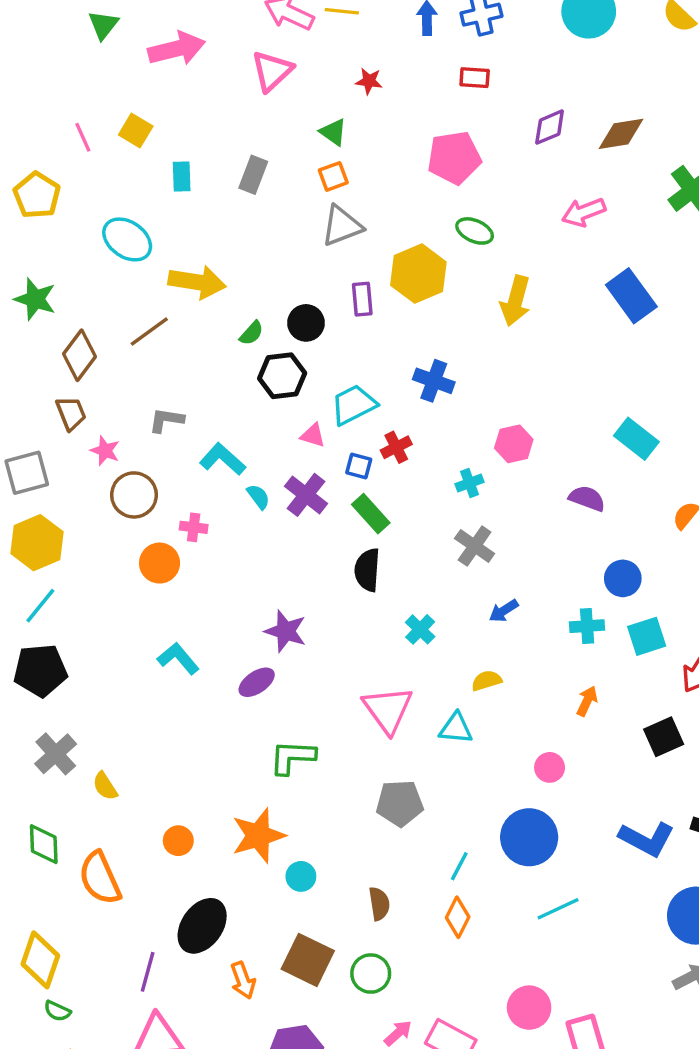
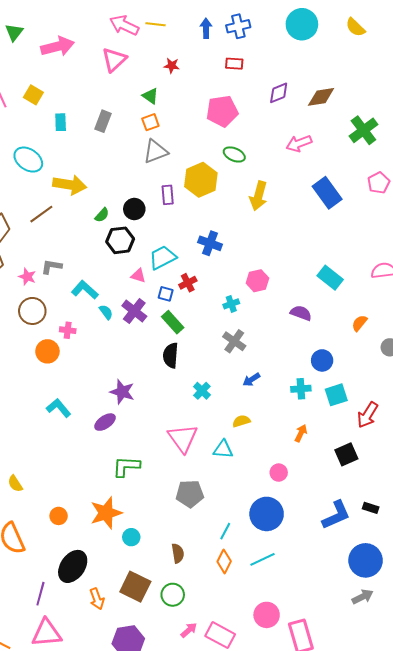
pink star: (105, 451) -> (27, 277), moved
blue L-shape: (647, 839) -> (336, 515), turned -52
cyan line: (558, 909) -> (263, 559), moved

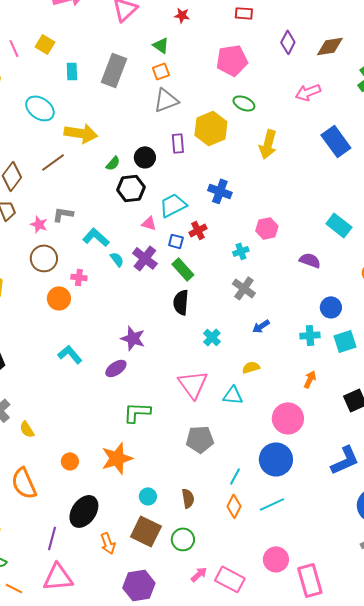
purple diamond: (279, 93) -> (288, 42), turned -40
gray rectangle: (103, 121) -> (114, 70), size x1.5
pink circle: (279, 473) -> (288, 418), size x1.8
cyan circle: (131, 537) -> (148, 496), moved

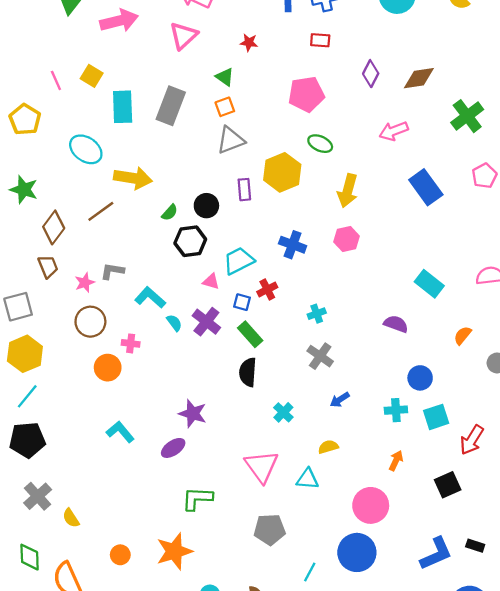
cyan rectangle: (72, 71) -> (123, 107), size x1.6
pink star: (39, 224) -> (85, 283), turned 30
pink hexagon: (267, 228) -> (347, 239), moved

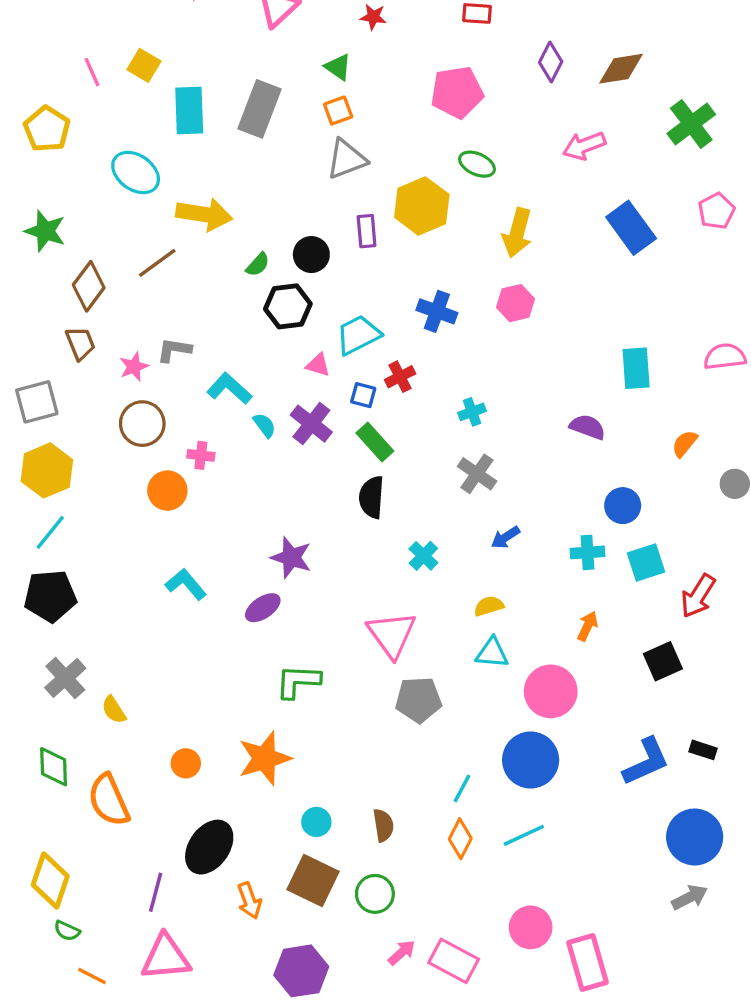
cyan rectangle: (429, 284) -> (636, 368), turned 48
cyan triangle: (308, 479) -> (492, 653), moved
gray pentagon: (270, 530) -> (418, 700), moved

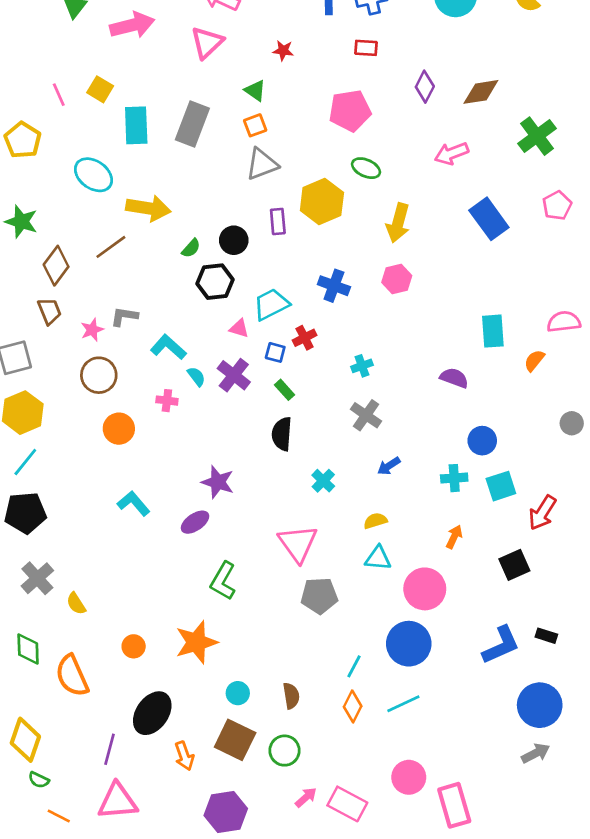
green rectangle: (375, 442) -> (285, 390), size x0.7
orange semicircle: (685, 444) -> (534, 360), moved
pink cross: (201, 455) -> (167, 401), moved
green L-shape: (298, 681) -> (223, 581), turned -63

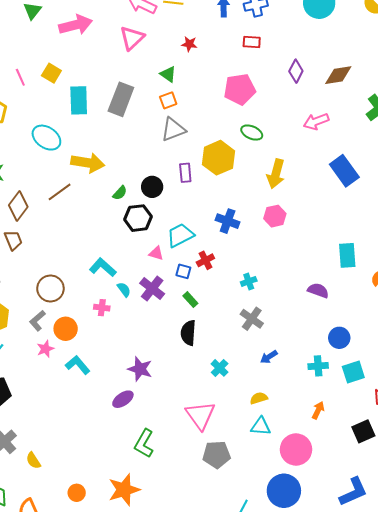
gray L-shape: (124, 316) -> (37, 321), moved, turned -50
pink star: (92, 330) -> (45, 349), moved
cyan L-shape: (134, 503) -> (78, 365), moved

